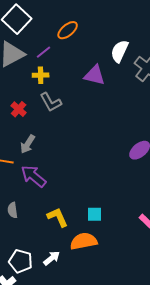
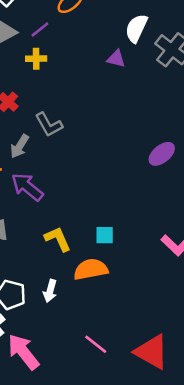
purple triangle: (95, 75) -> (116, 59), moved, size x0.7
gray L-shape: (51, 102) -> (49, 125), moved
white arrow: (52, 258) -> (50, 291), turned 144

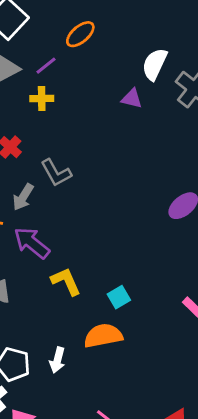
cyan square: (105, 235) -> (119, 297), turned -30
yellow L-shape: (58, 239) -> (66, 281), moved

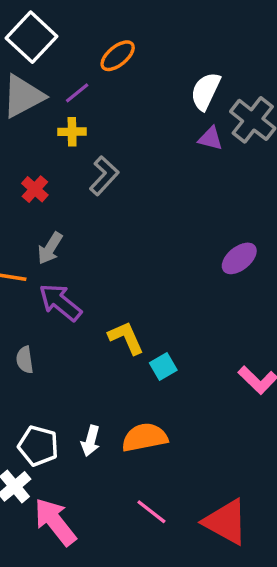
purple triangle: (132, 98) -> (211, 138), moved
gray L-shape: (56, 173) -> (104, 176), moved, turned -108
yellow L-shape: (66, 281) -> (126, 338), moved
orange semicircle: (103, 336) -> (145, 437), moved

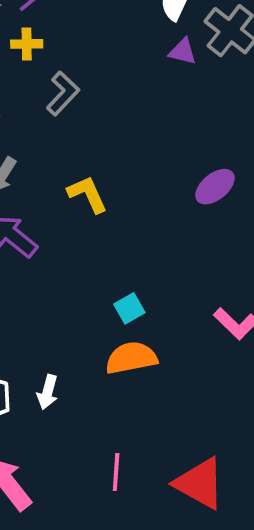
yellow L-shape: (126, 338) -> (88, 194), moved
orange semicircle: (145, 437) -> (131, 358), moved
pink line: (151, 512) -> (116, 472), turned 56

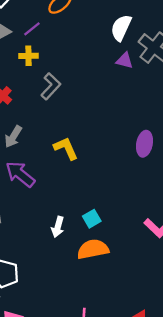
purple ellipse: (215, 187) -> (144, 144), turned -40
white arrow: (48, 392) -> (58, 227), moved

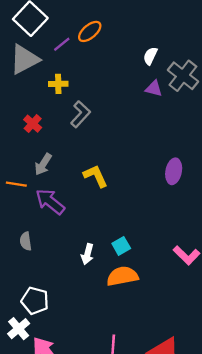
white semicircle: (121, 28) -> (150, 56), size x0.7
purple line: (32, 29) -> (62, 44), moved

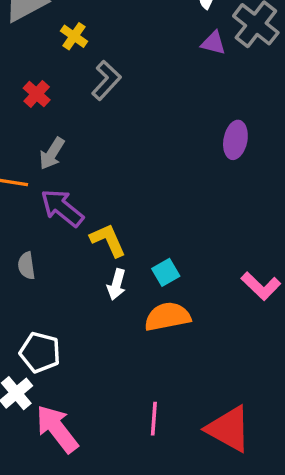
yellow cross: (58, 84) -> (74, 36), turned 36
purple ellipse: (174, 171) -> (235, 140), moved
yellow L-shape: (96, 176) -> (108, 240), moved

